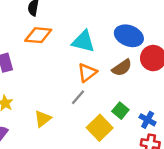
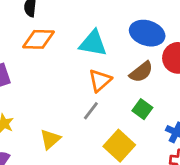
green square: (120, 111) -> (142, 109), moved

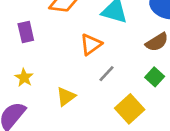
orange triangle: (100, 80) -> (91, 44), moved

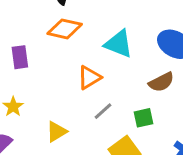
green square: (155, 77) -> (144, 118), moved, turned 30

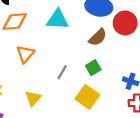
orange triangle: (89, 78) -> (25, 54), moved

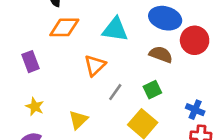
brown semicircle: (98, 37) -> (161, 54), turned -120
orange triangle: (25, 54) -> (95, 65), moved

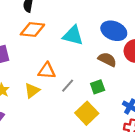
orange triangle: (95, 65) -> (47, 71), moved, turned 42
yellow triangle: (78, 120) -> (32, 91), moved

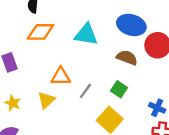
green square: (98, 87) -> (119, 89), turned -32

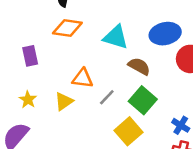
blue ellipse: (131, 25) -> (165, 34), turned -36
brown semicircle: (127, 58) -> (139, 66), moved
green square: (119, 89) -> (143, 100), size x1.5

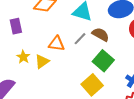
gray line: (107, 97) -> (80, 39), moved
yellow star: (28, 100) -> (23, 57), moved

